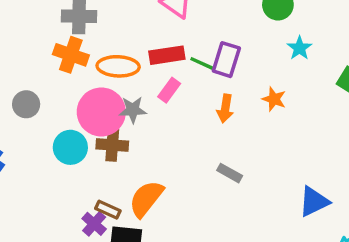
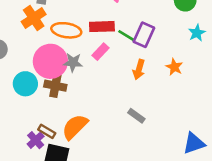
orange cross: (71, 55) -> (34, 18), turned 30

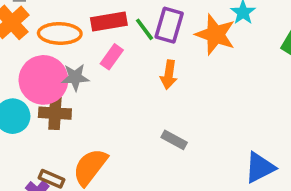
green line: (126, 35) -> (145, 29), turned 30
orange star: (174, 67) -> (215, 34), moved, size x1.6

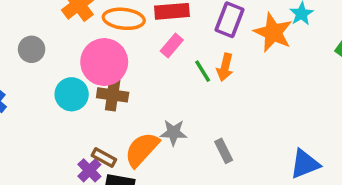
green line: (145, 29) -> (203, 71), moved
gray star: (75, 77) -> (173, 133), moved
gray rectangle: (174, 140) -> (224, 151), moved, turned 30

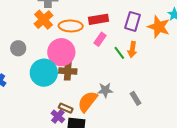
cyan circle: (72, 94) -> (44, 73), size x1.4

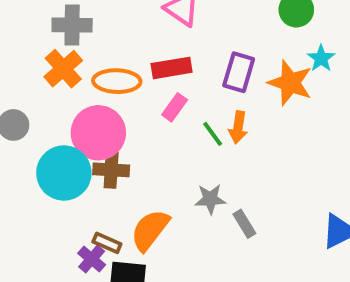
gray star: (105, 90) -> (210, 199), moved

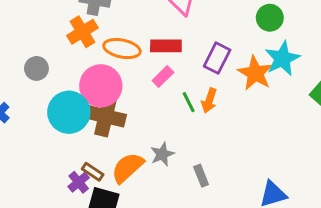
cyan star: (321, 58) -> (282, 59), size x1.6
brown cross: (111, 170) -> (106, 116), size x1.4
gray star: (210, 199) -> (162, 154), moved, turned -30

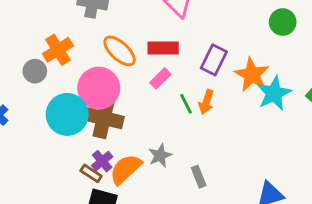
green circle: (270, 18) -> (283, 22), moved
orange cross: (82, 32) -> (58, 50), moved
orange ellipse: (122, 49) -> (120, 51), turned 32
cyan star: (282, 59) -> (274, 93), moved
purple cross: (79, 182) -> (102, 161), moved

